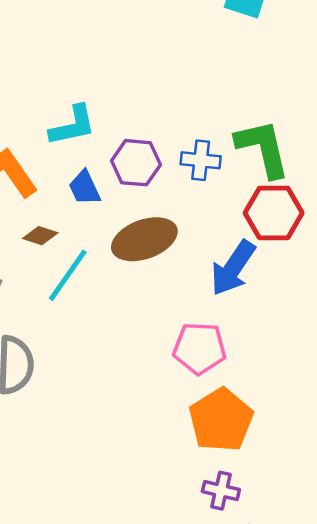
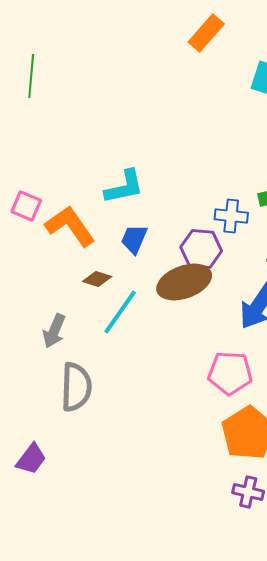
purple hexagon: (136, 163) -> (201, 249), moved
blue trapezoid: (85, 188) -> (134, 239), turned 48

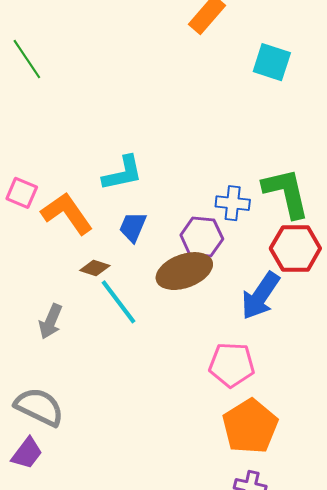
green line: (31, 76) -> (27, 59), turned -39
cyan line: (120, 312) -> (118, 302), turned -72
gray semicircle: (76, 387) -> (39, 407), moved, turned -66

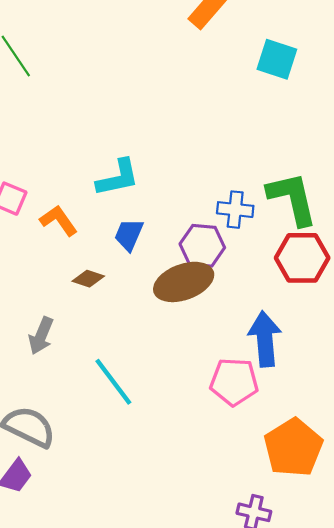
orange L-shape: (67, 213) -> (59, 221), size x0.7
blue arrow: (260, 296) -> (265, 339), moved, turned 141
cyan line: (118, 302) -> (113, 382), moved
orange pentagon: (250, 426) -> (293, 448), moved

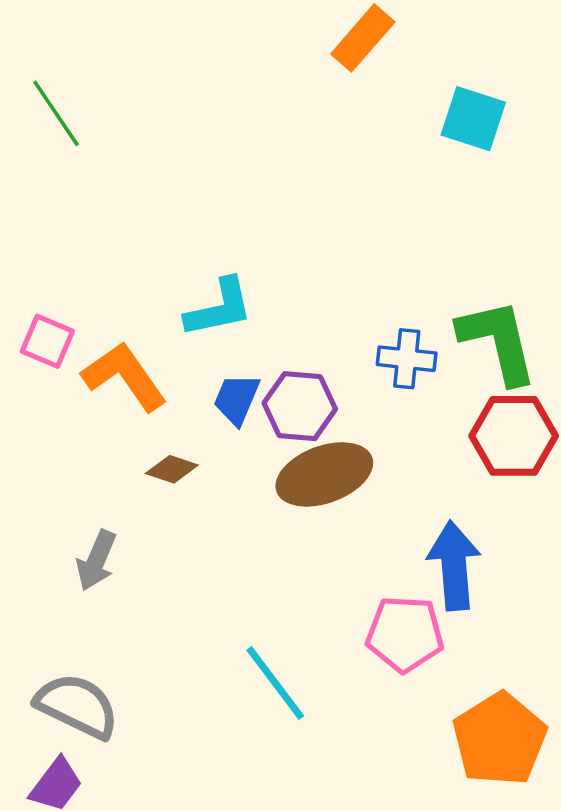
orange L-shape: (59, 221) -> (124, 376), size x1.4
purple hexagon: (202, 246) -> (300, 406), moved
cyan line: (113, 382) -> (275, 683), moved

